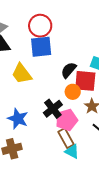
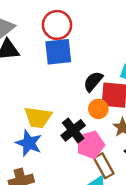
yellow trapezoid: (22, 74) -> (38, 117), moved, turned -45
brown rectangle: (66, 138) -> (104, 166), moved

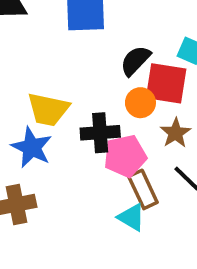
black cross: (73, 130) -> (100, 133), turned 30

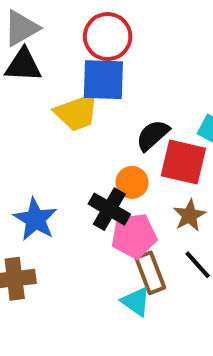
orange circle: (140, 103) -> (132, 182), moved
yellow trapezoid: (48, 109) -> (77, 112), moved, turned -36
black cross: (100, 133) -> (109, 209), turned 30

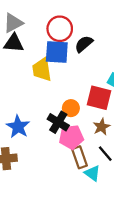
yellow trapezoid: (77, 112) -> (42, 69), turned 100
black semicircle: (153, 135) -> (84, 44), moved
cyan triangle: (136, 302) -> (92, 173), moved

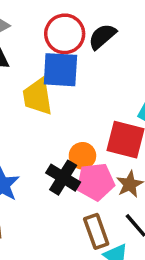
black semicircle: (84, 44) -> (102, 36), moved
pink pentagon: (71, 137) -> (96, 182), moved

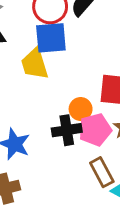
black cross: (63, 178) -> (67, 130), turned -32

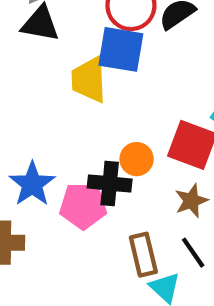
pink pentagon: (95, 130) -> (83, 206), moved

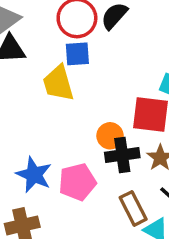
blue square: (121, 49) -> (77, 54), size x0.7
black cross: (110, 183) -> (122, 155), moved

